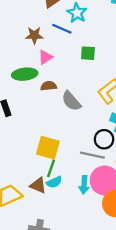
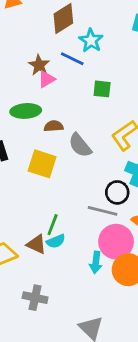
brown star: (34, 35) -> (39, 65), turned 30
pink triangle: (45, 57) -> (47, 79), moved
yellow square: (48, 148) -> (42, 164), moved
cyan arrow: (84, 185) -> (96, 262), moved

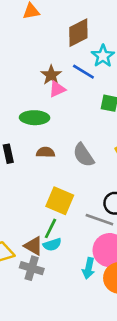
brown semicircle: (54, 126) -> (45, 152), moved
yellow square: (42, 164) -> (60, 201), moved
gray cross: (35, 298) -> (32, 268), moved

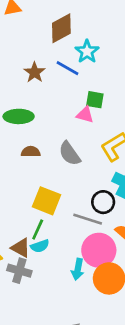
pink triangle: (57, 89) -> (85, 115), moved, turned 42

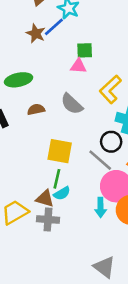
blue line: (68, 68) -> (54, 27), turned -60
brown star: (35, 72) -> (36, 33), moved
gray line: (88, 219) -> (100, 160), turned 35

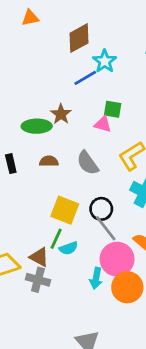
brown star: (36, 33) -> (61, 114), moved
black circle: (111, 142) -> (101, 209), moved
cyan semicircle: (62, 193) -> (68, 248), moved

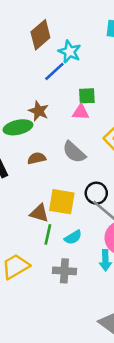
green line: (56, 239) -> (48, 234), moved
brown triangle: (39, 257) -> (39, 213), moved
gray cross: (38, 280) -> (64, 271), moved

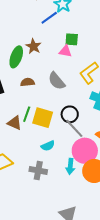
green ellipse: (18, 127) -> (16, 57), turned -65
brown triangle: (39, 213) -> (14, 123), moved
green line: (48, 234) -> (27, 114), moved

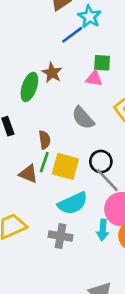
brown semicircle: (28, 82) -> (45, 140), moved, turned 88
cyan semicircle: (48, 146) -> (73, 203), size x1.6

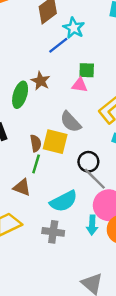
yellow square: (65, 166) -> (55, 142), moved
brown triangle: (28, 174) -> (22, 187), moved

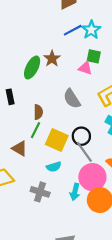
cyan star: (74, 28) -> (91, 30), moved
yellow square: (55, 142) -> (57, 140), moved
cyan semicircle: (64, 201) -> (54, 167), size x0.6

